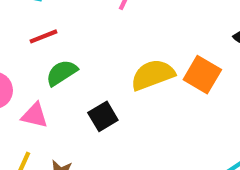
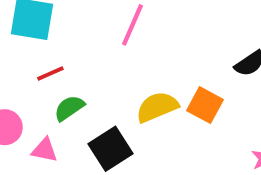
black square: (103, 116) -> (110, 149), size x1.5

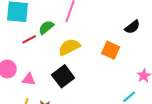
yellow semicircle: (157, 107) -> (69, 47), moved
green semicircle: (69, 108) -> (46, 27), moved

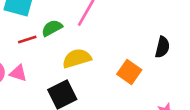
black semicircle: (132, 27) -> (162, 47), turned -49
pink triangle: (29, 79) -> (18, 73), moved

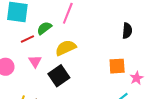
orange square: (129, 72) -> (117, 66), moved, turned -30
pink triangle: (18, 73) -> (35, 61), moved, turned 48

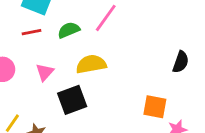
red line: (27, 39) -> (32, 32), moved

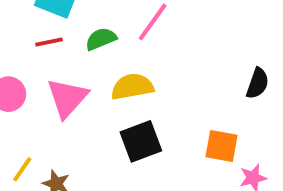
pink triangle: (45, 72) -> (67, 98), size x1.6
black square: (72, 100) -> (141, 141), moved

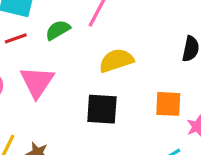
yellow semicircle: (132, 87) -> (116, 60), moved
black square: (141, 141) -> (102, 109), turned 32

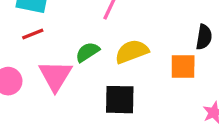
green semicircle: (58, 30) -> (87, 52), moved
orange square: (168, 104) -> (183, 66), moved

